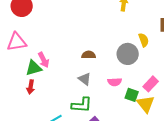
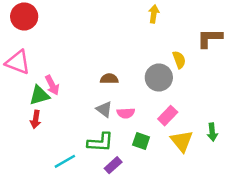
pink triangle: (17, 42) -> (18, 62), turned 30
pink semicircle: (115, 82) -> (126, 113), moved
pink rectangle: (151, 84) -> (168, 116), moved
green square: (132, 95) -> (141, 141), moved

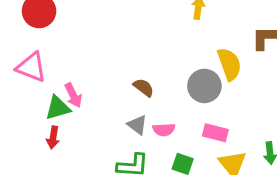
yellow semicircle: (179, 60) -> (229, 64), size x1.5
brown semicircle: (109, 79) -> (144, 88), turned 36
pink rectangle: (168, 116) -> (215, 133), turned 60

